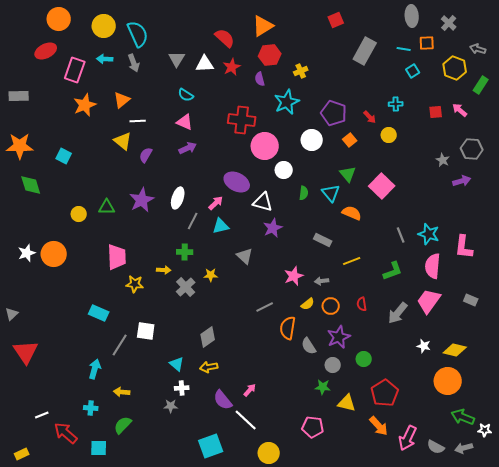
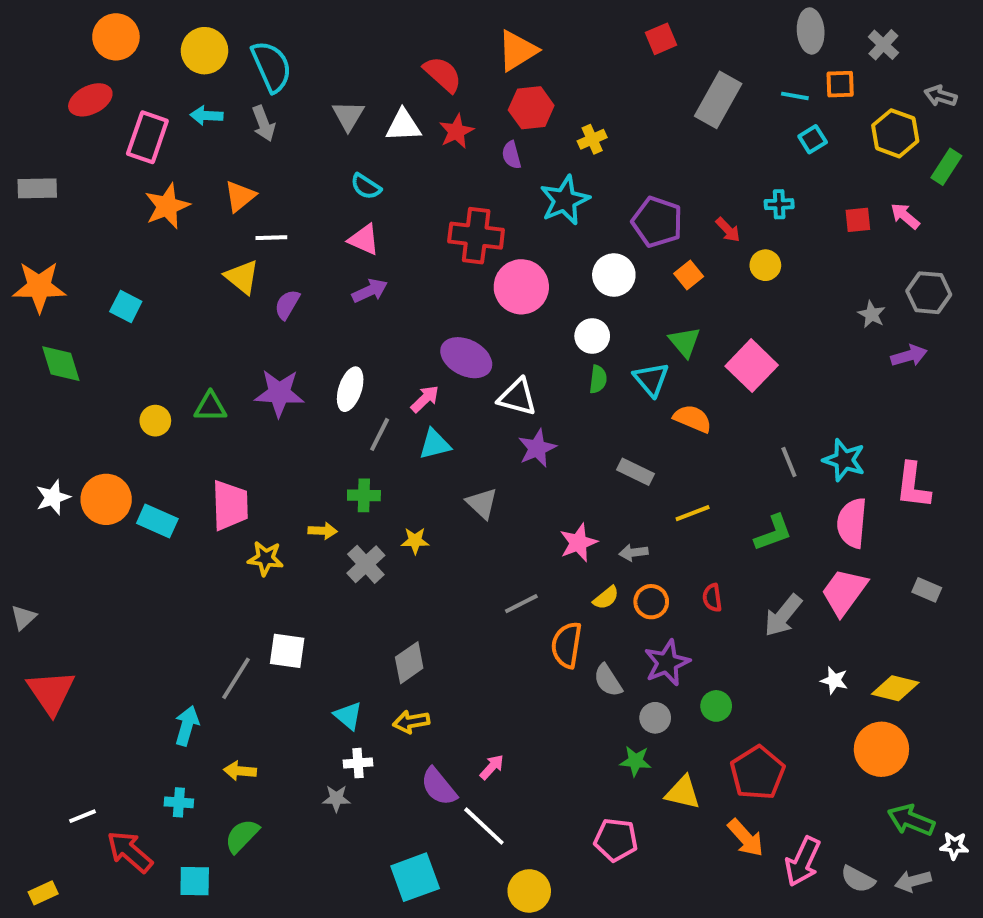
white circle: (284, 170) -> (592, 336), moved
purple star: (142, 200) -> (279, 393), turned 30
cyan rectangle: (99, 313) -> (157, 521), moved

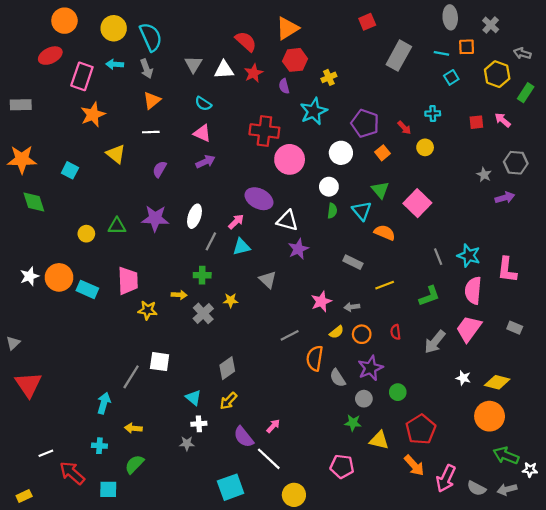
orange triangle: (240, 196) -> (152, 100), moved
yellow triangle: (242, 277) -> (116, 154), moved
yellow arrow: (411, 722) -> (228, 401), turned -36

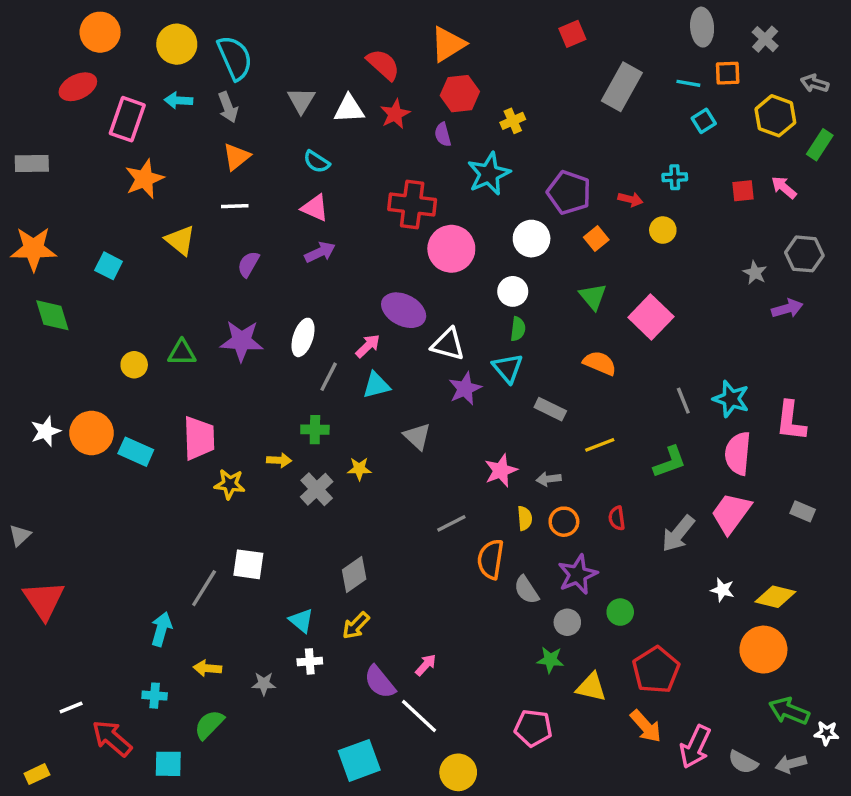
red arrow: (404, 128) -> (630, 199), turned -32
cyan triangle: (362, 211) -> (508, 368), moved
yellow semicircle: (337, 332) -> (525, 518), turned -56
gray star: (187, 443) -> (264, 684), moved

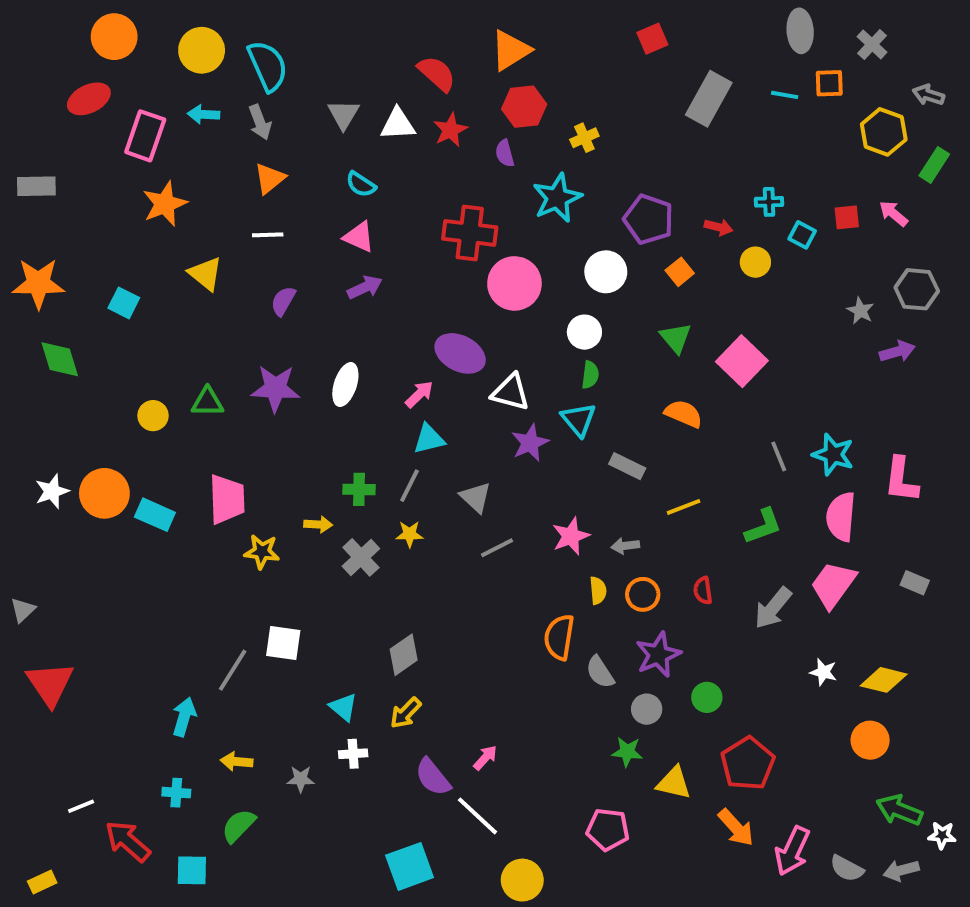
cyan square: (704, 121) -> (802, 235), moved, turned -30
gray line: (329, 377) -> (410, 486), moved
gray line: (451, 523) -> (497, 548), moved
orange circle: (763, 650) -> (870, 740), size x0.7

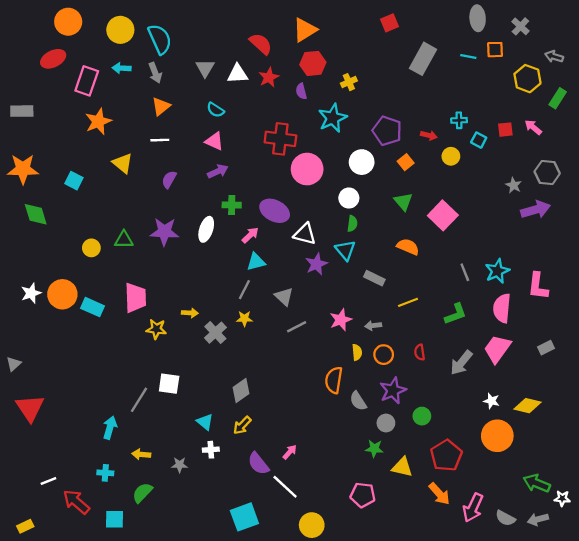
purple arrow: (897, 351) -> (536, 210), size x1.4
cyan star: (833, 454) -> (497, 271), turned 30
green cross: (359, 489) -> (232, 205), moved
gray rectangle: (915, 583) -> (546, 348), turned -49
orange circle: (870, 740) -> (497, 436), moved, size x1.4

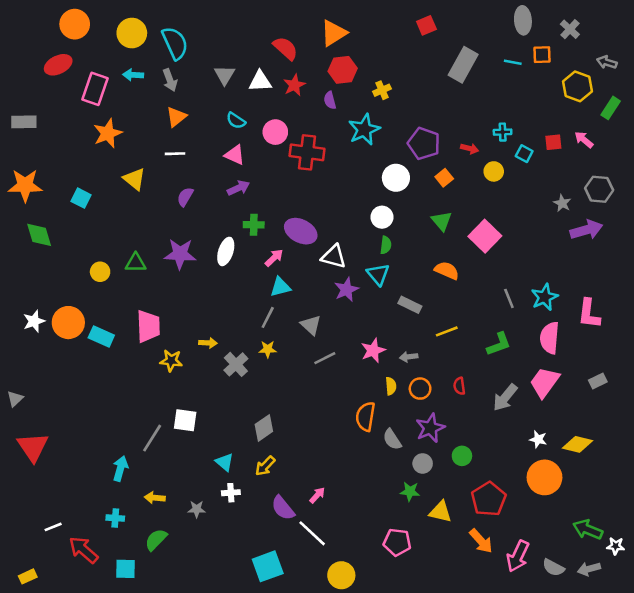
pink circle: (307, 169) -> (275, 132), moved, size x0.7

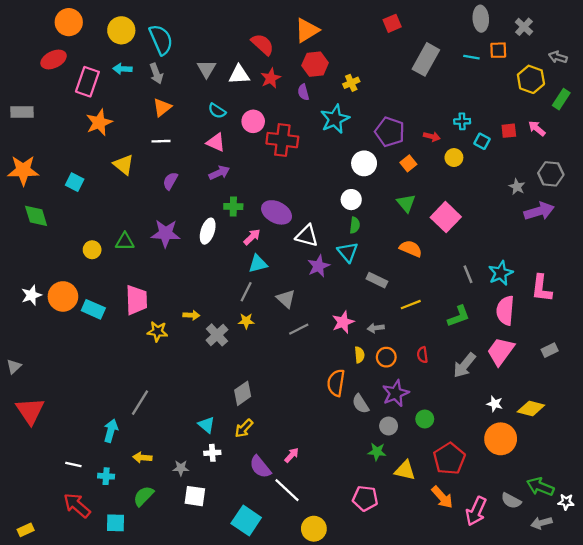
white square: (185, 420) -> (195, 496), moved
white line: (53, 527) -> (73, 465), moved, turned 35
cyan square: (268, 566) -> (246, 521), turned -36
gray semicircle: (553, 568) -> (511, 501), moved

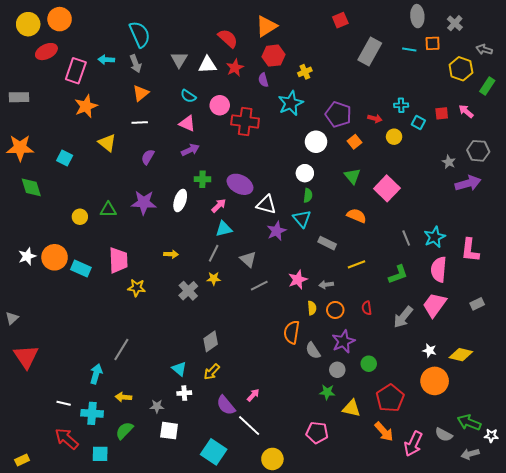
yellow circle: (121, 30) -> (28, 24), moved
yellow arrow: (191, 315) -> (171, 254), moved
cyan cross: (106, 476) -> (92, 413), size x1.5

